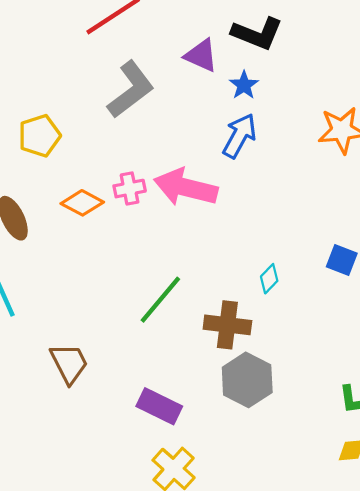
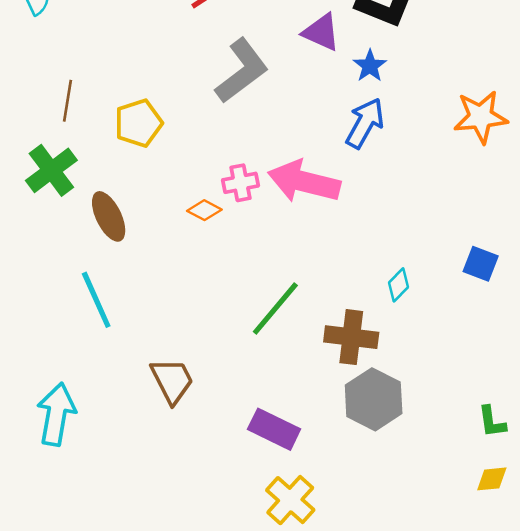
orange diamond: (82, 203) -> (204, 210), moved, size x0.7

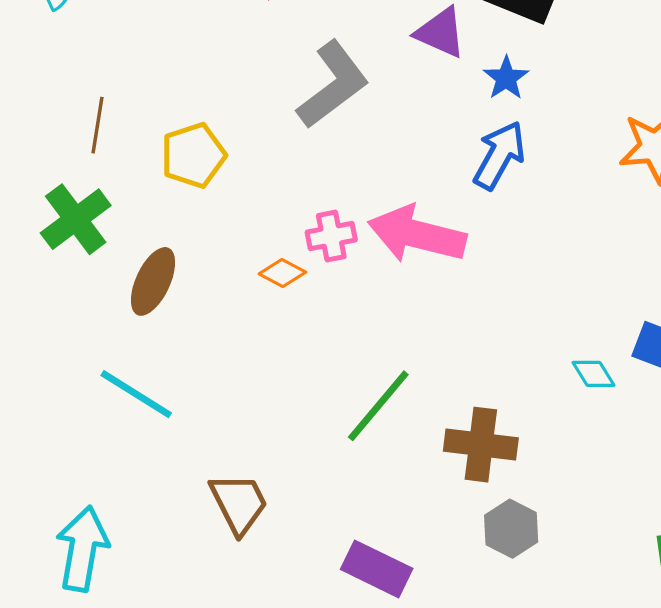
brown ellipse: (109, 216) -> (153, 281), turned 51
cyan diamond: (398, 285) -> (594, 374), moved, turned -76
cyan line: (96, 300) -> (136, 394), turned -34
gray hexagon: (374, 399) -> (511, 529), size x0.7

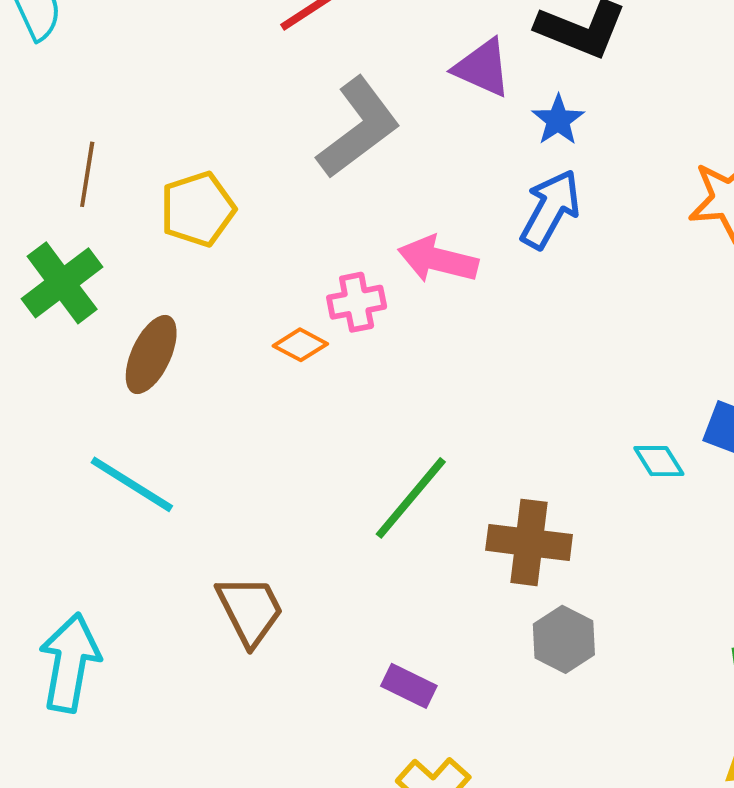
pink arrow: (417, 234) -> (438, 260), moved, size x0.7
purple rectangle: (377, 569) -> (409, 686), size x0.7

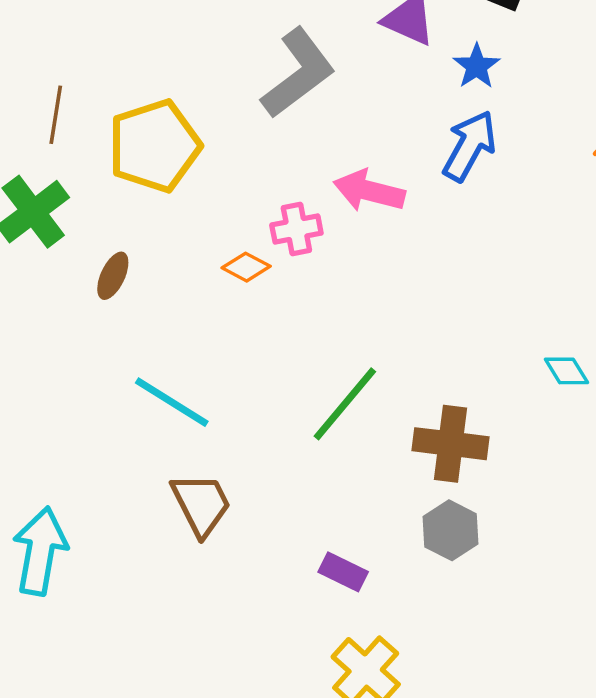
yellow pentagon: (198, 209) -> (154, 146), size x1.4
brown ellipse: (151, 355) -> (113, 276), size x0.7
cyan line: (132, 484) -> (172, 402), moved
gray hexagon: (564, 639) -> (451, 530), moved

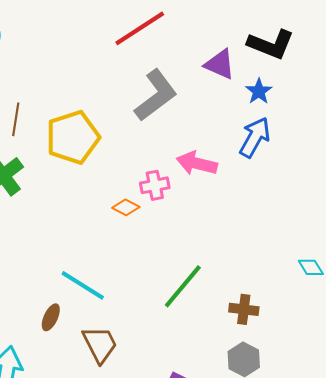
brown ellipse: (113, 276) -> (51, 317), moved
brown cross: (451, 444) -> (244, 309), size x0.7

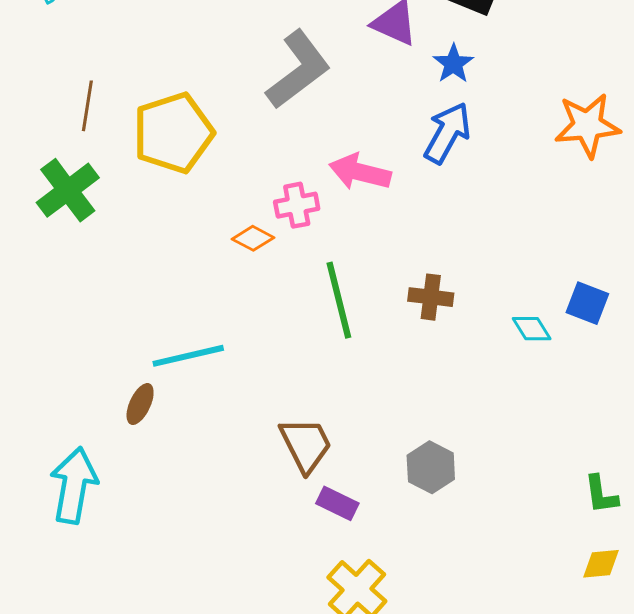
cyan line: (83, 285) -> (188, 356), turned -45
green line: (183, 286) -> (339, 300), moved, turned -54
brown cross: (244, 309) -> (431, 297), moved
brown trapezoid: (100, 344) -> (306, 445), moved

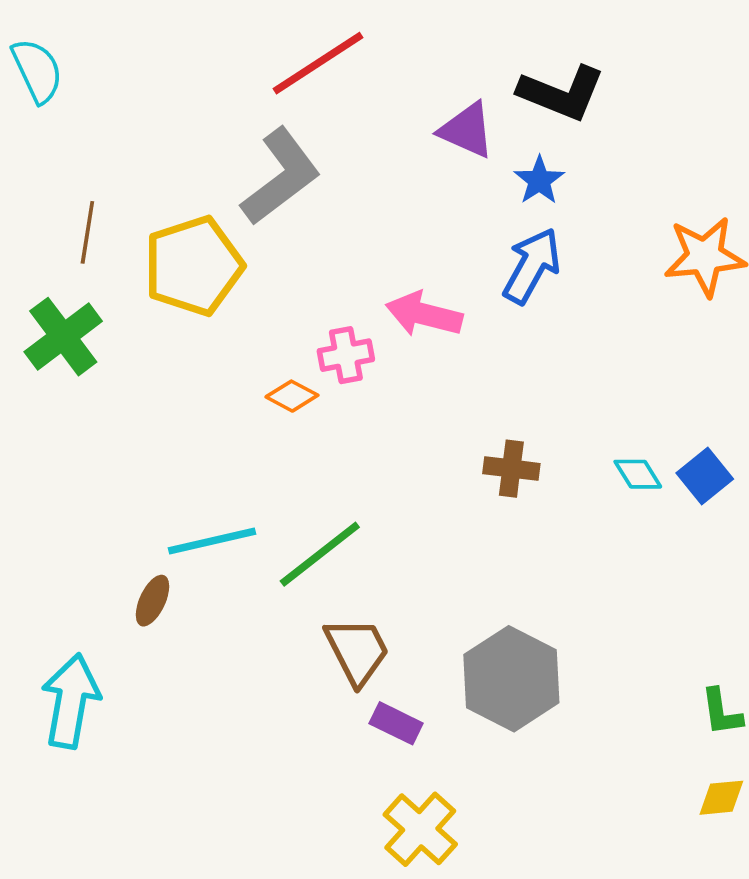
gray L-shape: (298, 70) -> (281, 177), moved
green line: (339, 300) -> (320, 554), moved, turned 66
blue square: (587, 303) -> (705, 476), turned 30
cyan diamond: (532, 329) -> (638, 474), moved
gray hexagon: (431, 467) -> (511, 679), size x1.6

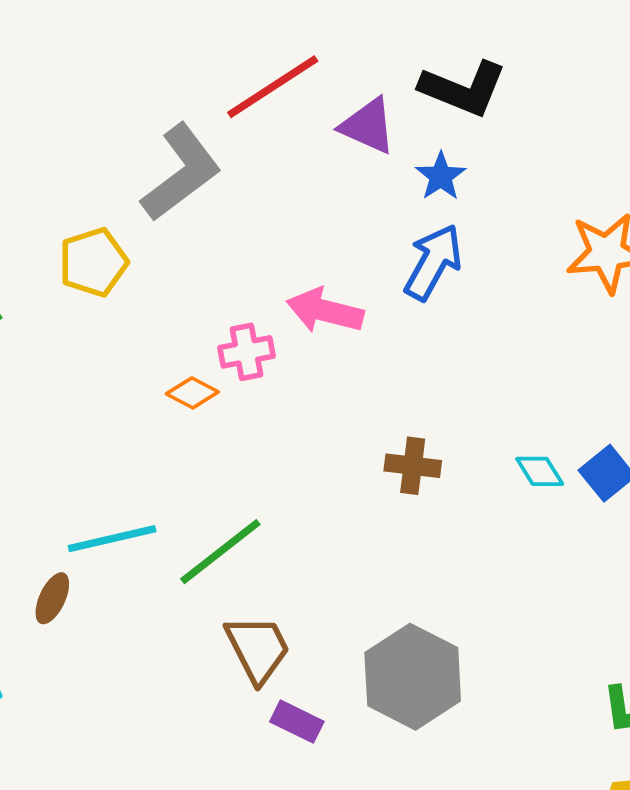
red line: (318, 63) -> (273, 87), moved
yellow pentagon: (193, 266) -> (93, 262), size x0.7

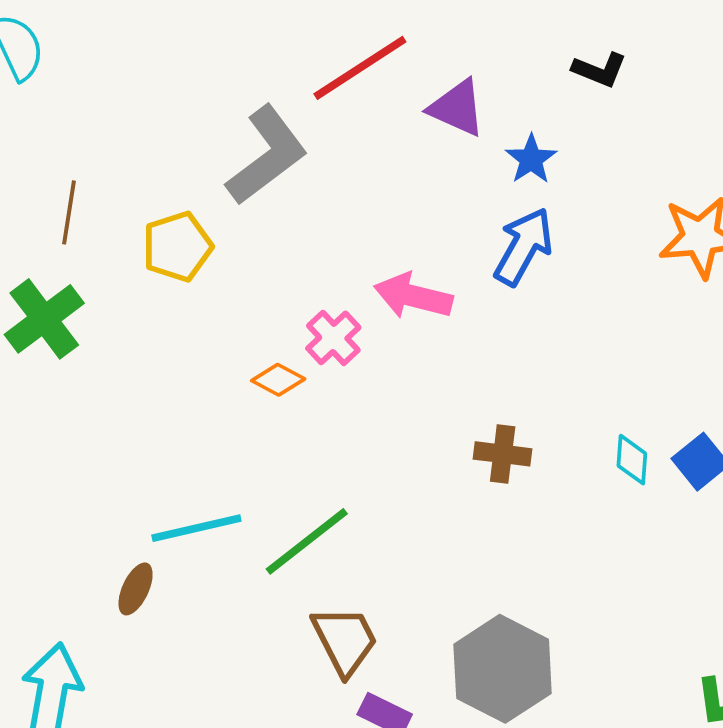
black L-shape: (463, 89) -> (600, 70), moved, size x0.6
pink cross: (247, 352) -> (333, 338), turned -32
cyan diamond: (540, 471) -> (632, 460), turned 36

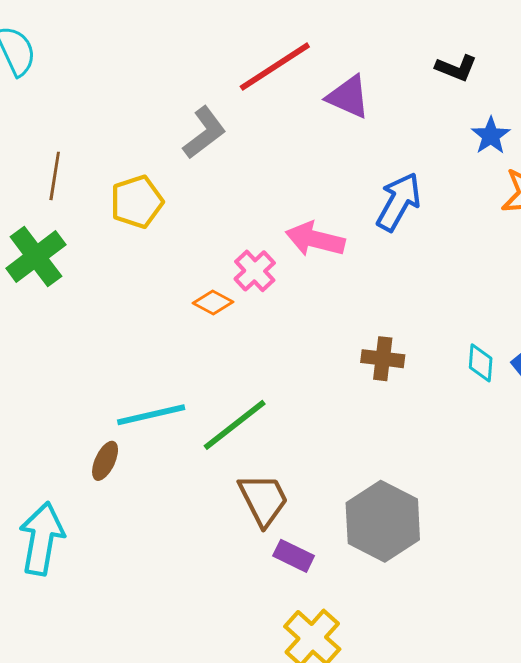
gray L-shape: (267, 155) -> (204, 133), size x0.7
blue star: (531, 159) -> (491, 136), moved

